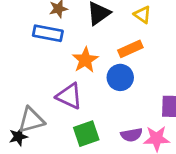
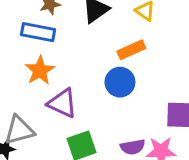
orange star: (85, 60) -> (40, 70), moved

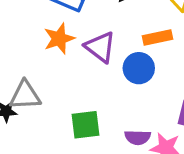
purple triangle: (62, 103) -> (100, 47), moved

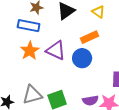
gray triangle: (25, 95) -> (32, 95), moved

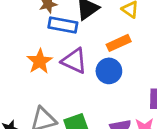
blue rectangle: (29, 26) -> (63, 25), moved

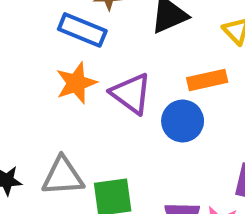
blue rectangle: (63, 25) -> (82, 30), moved

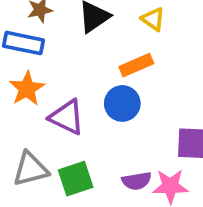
purple triangle: (131, 94) -> (67, 117), moved

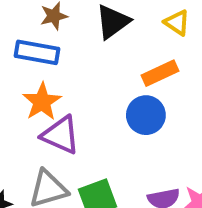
purple triangle: (67, 117) -> (61, 135), moved

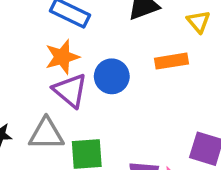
blue circle: (146, 115) -> (112, 76), moved

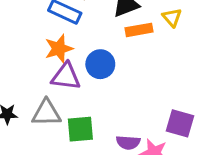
orange rectangle: (171, 61) -> (139, 30), moved
purple triangle: (70, 90) -> (66, 76), turned -32

